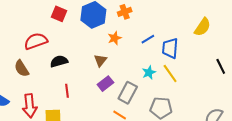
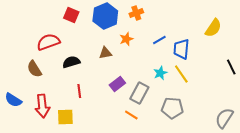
brown triangle: (100, 60) -> (105, 53), moved, turned 40

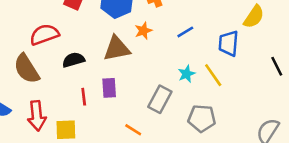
blue trapezoid: (181, 49) -> (228, 43), moved
brown triangle: (105, 53) -> (117, 48), size x1.6
brown semicircle: (34, 69) -> (27, 69), size x1.4
purple rectangle: (117, 84) -> (109, 88), moved, turned -56
orange line: (131, 115) -> (133, 130), moved

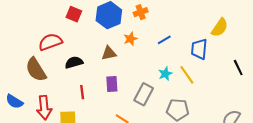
brown triangle: (117, 48) -> (109, 53), size x0.7
purple rectangle: (109, 88) -> (112, 84), moved

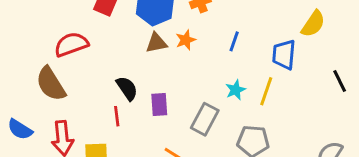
blue line: (164, 40) -> (234, 41), turned -40
brown triangle: (109, 53) -> (156, 43), moved
black semicircle: (74, 62) -> (127, 88), moved, turned 72
yellow line: (187, 75) -> (266, 91), turned 54

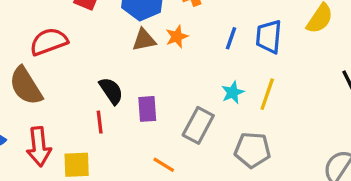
blue trapezoid: (284, 55) -> (269, 37), moved

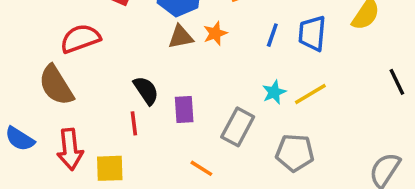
yellow line: (267, 94) -> (310, 94), turned 40

